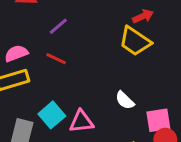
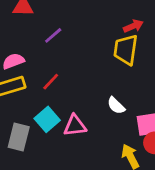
yellow trapezoid: (135, 41) -> (126, 50), turned 64
red line: (56, 59) -> (51, 82), moved, turned -72

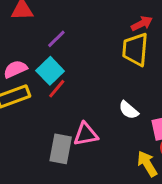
cyan square: (47, 119) -> (50, 71), moved
gray rectangle: (19, 137) -> (61, 149), moved

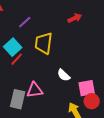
purple line: (56, 39) -> (25, 22), moved
yellow trapezoid: (135, 49) -> (44, 43), moved

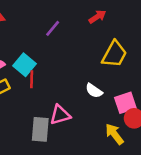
purple line: (25, 22) -> (53, 28), moved
yellow trapezoid: (44, 43) -> (114, 54), moved, turned -150
red line: (17, 59) -> (32, 79), turned -32

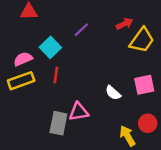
yellow trapezoid: (114, 54) -> (142, 40), moved
cyan square: (24, 65) -> (50, 47), moved
pink square: (125, 103) -> (144, 85), moved

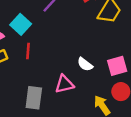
pink square: (144, 85) -> (117, 66), moved
pink triangle: (79, 112) -> (64, 84), moved

